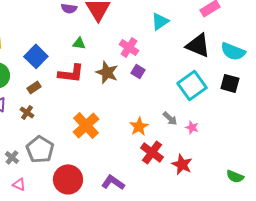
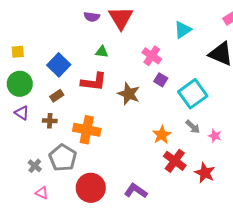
brown star: (107, 72) -> (129, 94), moved
cyan square: (192, 85) -> (193, 94), moved
brown cross: (27, 112) -> (50, 121), turned -32
orange cross: (86, 125) -> (87, 130), moved, turned -36

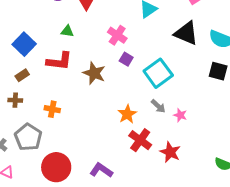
orange cross: (87, 130) -> (52, 109), size x0.6

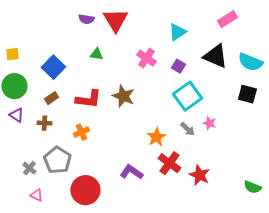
purple square: (126, 59) -> (178, 66), moved
red L-shape: (59, 61) -> (88, 99), moved
orange cross: (52, 109) -> (81, 132), turned -35
pink star: (180, 115) -> (209, 123), moved
purple L-shape: (101, 170) -> (131, 172), moved

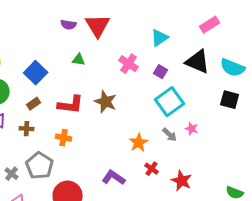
orange cross: (81, 132) -> (64, 138), turned 35
red cross: (169, 163) -> (152, 169), size x0.6

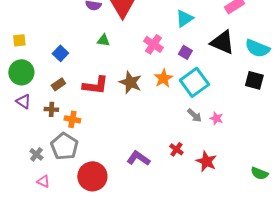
blue square: (36, 73) -> (60, 53), size x0.7
pink star: (192, 129) -> (216, 118), moved
orange cross: (64, 138) -> (72, 119), moved
orange star: (139, 143) -> (163, 78), moved

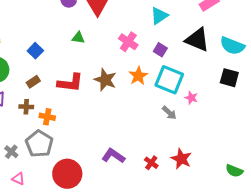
cyan square: (194, 82) -> (169, 80), turned -32
pink star: (216, 118) -> (191, 98), moved
red cross: (176, 149) -> (151, 163), moved

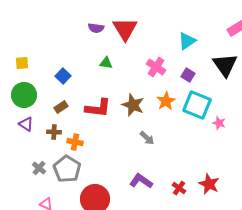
black triangle: (197, 40) -> (225, 65), turned 32
gray arrow: (169, 113) -> (147, 138), moved
gray cross: (11, 152) -> (39, 168), moved

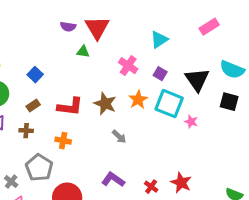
green triangle: (106, 63) -> (83, 52), moved
black triangle: (225, 65) -> (197, 80), moved
orange cross: (75, 142) -> (63, 141), moved
gray cross: (39, 168) -> (11, 182), moved

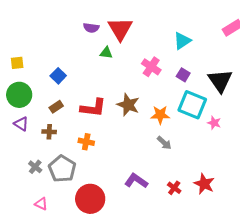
orange star: (138, 100) -> (160, 115), moved, turned 30
gray arrow: (119, 137) -> (164, 143), moved
gray cross: (11, 182) -> (35, 167), moved

